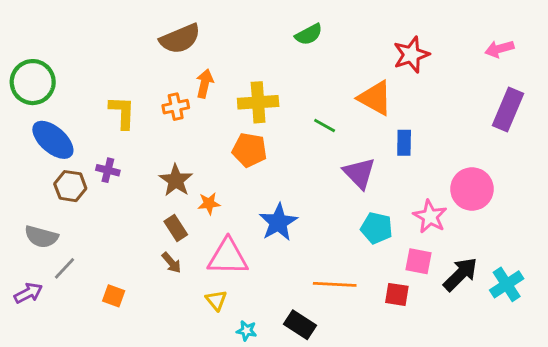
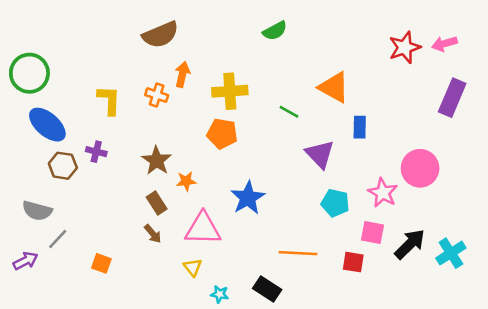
red star: (411, 55) -> (405, 47), moved
orange cross: (176, 107) -> (157, 95), turned 30

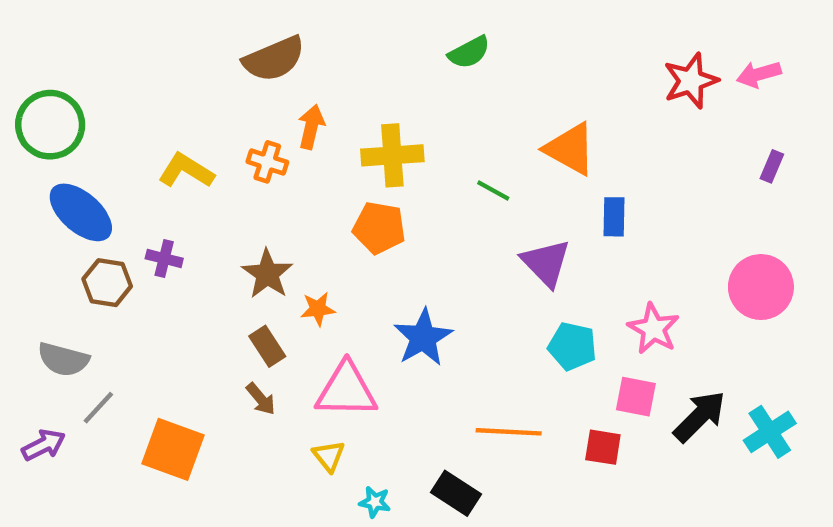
purple rectangle: (452, 98) -> (772, 166), size x0.5
yellow L-shape: (109, 100) -> (186, 171), turned -60
pink circle: (420, 168) -> (761, 287), moved
orange square: (101, 263) -> (173, 449), size x1.8

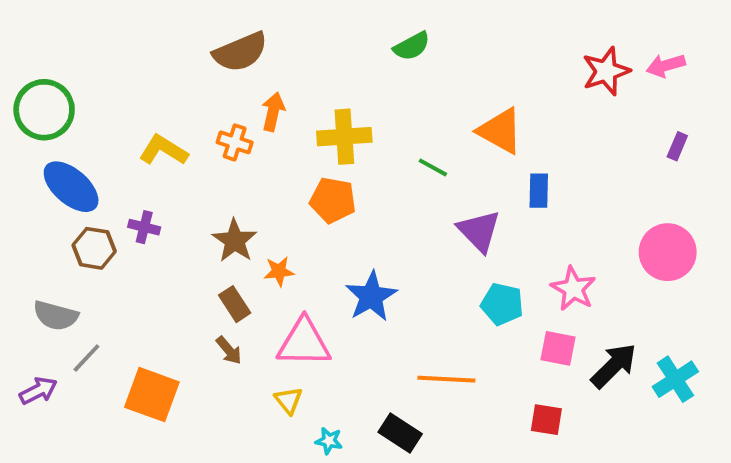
red square: (603, 447) -> (546, 420), moved

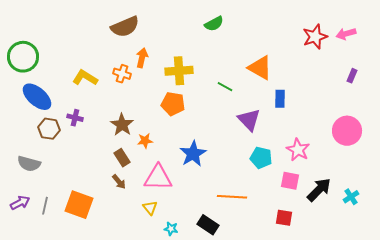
gray line: (86, 358) -> (45, 206), moved, turned -30
cyan cross: (675, 379) -> (351, 197), size x0.7

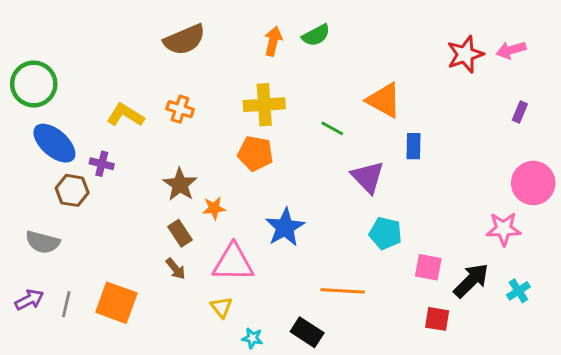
orange arrow: (142, 58) -> (273, 41), moved
purple cross: (75, 118) -> (102, 164), moved
pink circle: (347, 131) -> (533, 183), moved
pink star: (298, 150) -> (504, 229), moved, turned -30
red square: (284, 218) -> (437, 319), moved

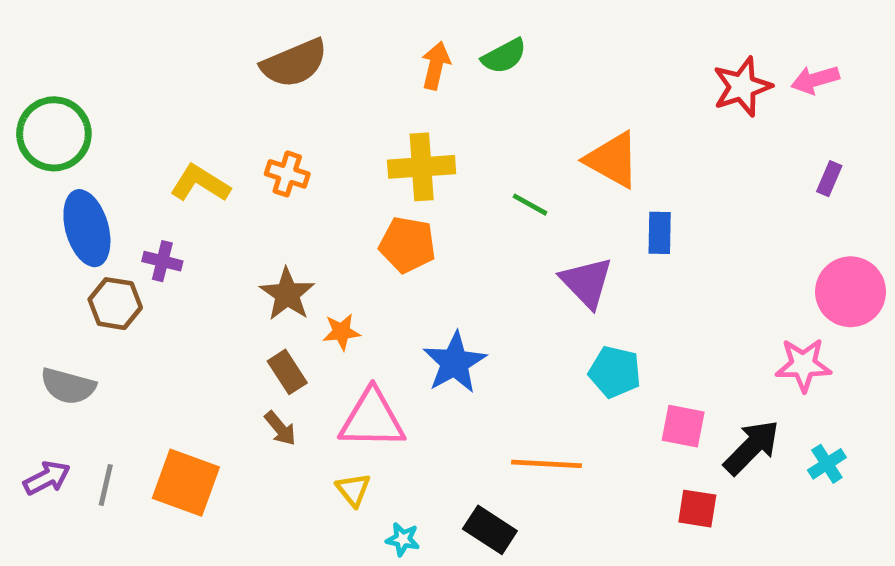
blue ellipse: (54, 143) -> (87, 228), turned 33

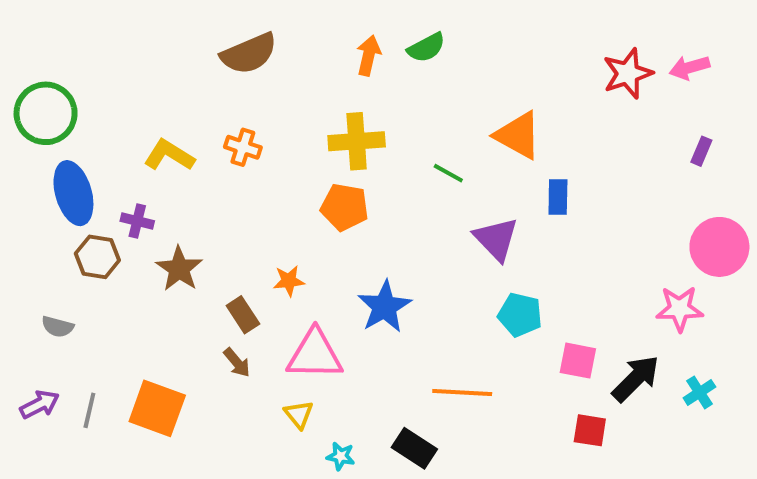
brown star: (287, 294) -> (179, 269), moved
gray semicircle: (68, 386) -> (58, 327), size x0.7

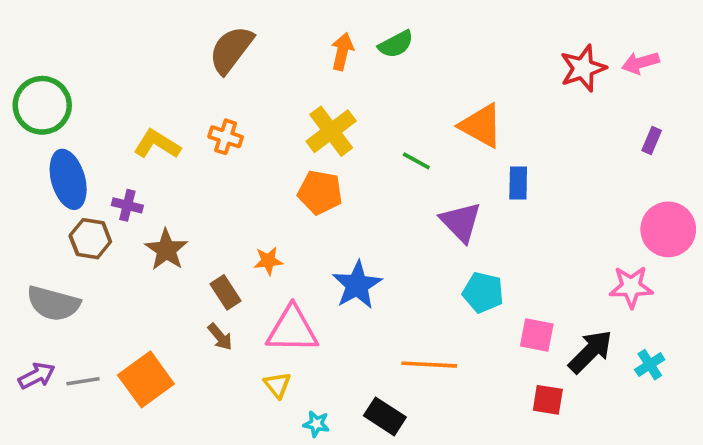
brown semicircle: (249, 54) -> (231, 50), turned 150
yellow cross: (357, 141) -> (331, 131), turned -33
gray semicircle: (58, 327) -> (53, 303), size x1.8
orange square: (157, 408) -> (146, 379), turned 34
gray line: (89, 410) -> (83, 381), turned 68

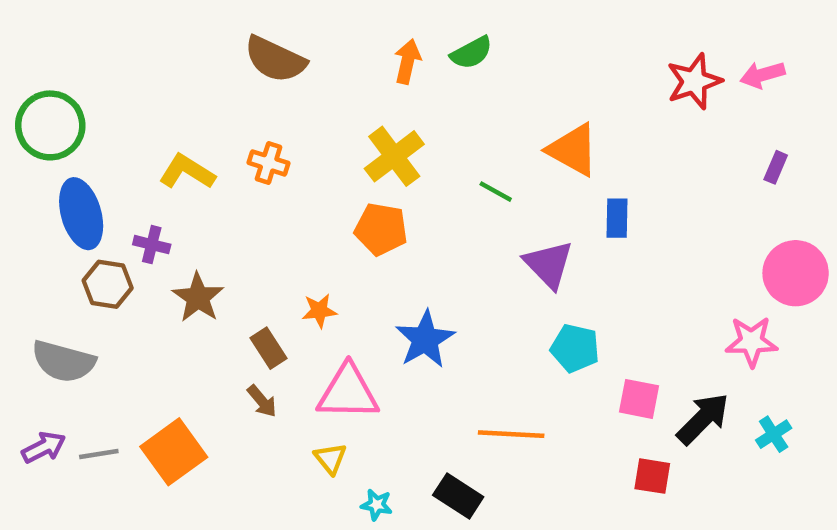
brown semicircle: (231, 50) -> (275, 59), turned -102

